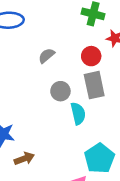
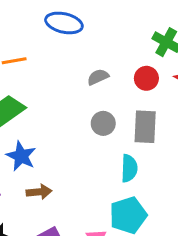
red circle: (91, 56) -> (146, 78), moved
cyan semicircle: (78, 113) -> (129, 168), moved

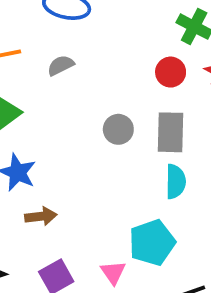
gray semicircle: (98, 77) -> (61, 65), moved
cyan semicircle: (129, 168) -> (176, 182), moved

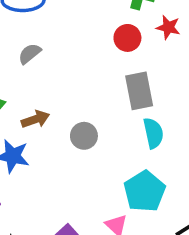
gray circle: (118, 129) -> (84, 136), moved
brown arrow: (41, 216) -> (35, 119), moved

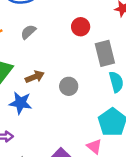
red circle: (127, 38) -> (81, 27), moved

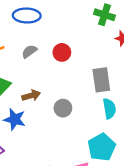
red circle: (81, 27) -> (62, 52), moved

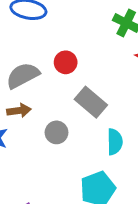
gray semicircle: (29, 51) -> (23, 75), moved, size x1.6
gray rectangle: (101, 80) -> (91, 102), moved, turned -50

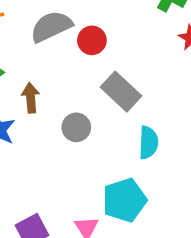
gray semicircle: (23, 75) -> (51, 26), moved
brown arrow: (19, 111) -> (31, 98), turned -90

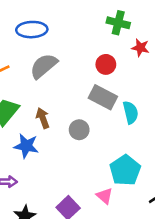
red circle: (92, 40) -> (106, 64), moved
cyan semicircle: (148, 143) -> (131, 112), moved

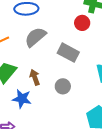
red circle: (106, 64) -> (82, 23), moved
gray rectangle: (103, 97) -> (68, 53), moved

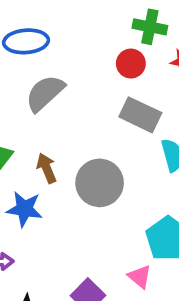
gray rectangle: (68, 53) -> (140, 115), moved
gray circle: (63, 86) -> (100, 183), size x1.6

